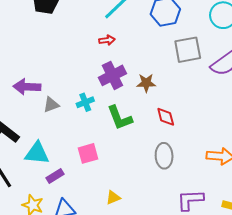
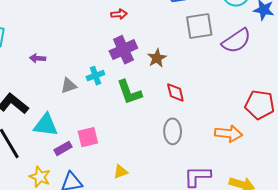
brown star: (146, 83) -> (157, 58), turned -30
purple arrow: (27, 87) -> (38, 58), size x0.6
gray triangle: (51, 105) -> (69, 86), moved
pink square: (88, 153) -> (88, 137), moved

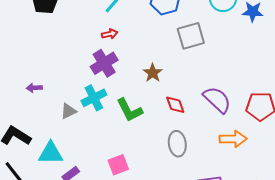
purple semicircle: (236, 41) -> (217, 100), moved, turned -96
purple cross: (123, 50) -> (104, 63), moved
cyan cross: (95, 76) -> (94, 98), size x1.4
pink square: (88, 137) -> (118, 165), moved

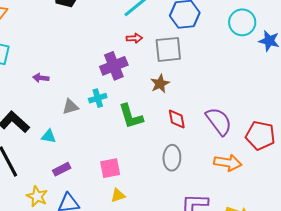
red arrow: (110, 34) -> (134, 38), moved
gray square: (191, 36) -> (168, 49), moved
cyan cross: (94, 98) -> (98, 98), size x0.7
cyan triangle: (51, 153) -> (49, 136), moved, size x0.6

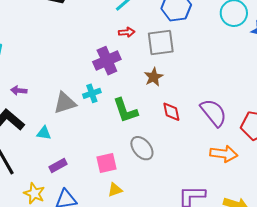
purple arrow: (41, 78) -> (19, 91), moved
gray triangle: (70, 107) -> (65, 103), size x1.4
gray ellipse: (172, 158) -> (142, 148), moved, turned -40

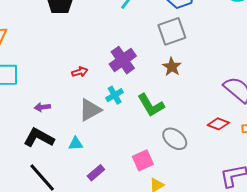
red arrow: (127, 32) -> (80, 72), moved
red diamond: (171, 112) -> (218, 124), moved, turned -45

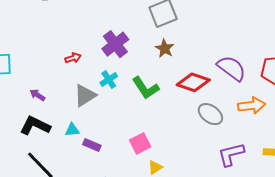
purple arrow: (42, 107) -> (37, 95), turned 42
red diamond: (218, 124) -> (193, 82), moved, size x1.5
gray ellipse: (175, 139) -> (210, 114), moved
purple rectangle: (96, 173) -> (92, 145), moved, turned 66

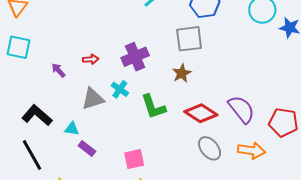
cyan cross: (109, 80) -> (120, 89), turned -36
purple arrow: (37, 95) -> (58, 70), moved

